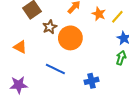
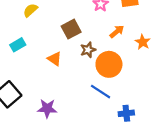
orange triangle: (20, 47) -> (55, 59), moved
blue line: (55, 69) -> (101, 92), moved

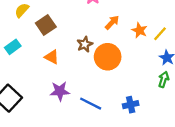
brown square: (71, 29) -> (46, 25), moved
blue line: (101, 92) -> (91, 104), moved
purple star: (47, 108) -> (60, 91), moved

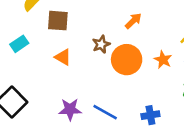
brown square: (46, 25) -> (58, 21), turned 36
orange star: (139, 30) -> (163, 60), moved
purple star: (60, 91) -> (70, 109), moved

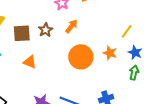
orange arrow: (133, 21) -> (71, 26), moved
brown star: (101, 44) -> (46, 30), moved

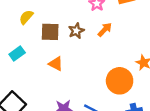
orange circle: (81, 57) -> (120, 81), moved

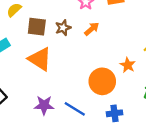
orange triangle: (56, 64) -> (40, 59), size x1.6

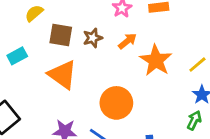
orange star: (128, 65) -> (156, 60), moved, size x1.6
orange circle: (102, 81) -> (116, 103), moved

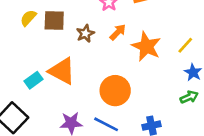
brown square: (61, 35) -> (54, 21), moved
cyan rectangle: (17, 56) -> (33, 80), moved
green arrow: (194, 120) -> (189, 97), turned 48

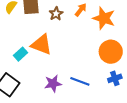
orange circle: (115, 91) -> (111, 52), moved

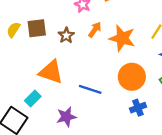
cyan rectangle: (20, 54) -> (33, 99), moved
blue line: (80, 81) -> (90, 89), moved

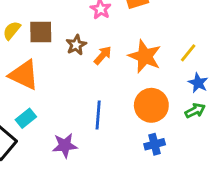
orange arrow: (95, 30) -> (103, 55), moved
orange triangle: (51, 72) -> (24, 75), moved
blue line: (90, 89) -> (98, 115), turned 70

